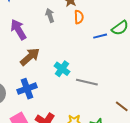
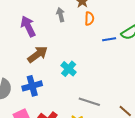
gray line: (87, 82) -> (89, 102), moved

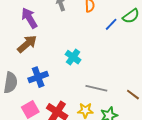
blue line: (109, 39) -> (111, 24), turned -32
brown arrow: (38, 54) -> (27, 44), moved

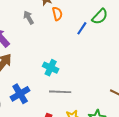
gray line: (96, 88) -> (60, 92), moved

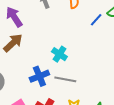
blue cross: (20, 94) -> (39, 76), moved

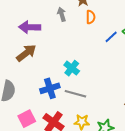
purple arrow: (14, 17) -> (30, 27), turned -60

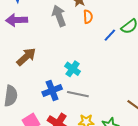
gray arrow: (62, 14) -> (59, 16), size x1.5
purple arrow: (30, 27) -> (17, 20), moved

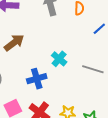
gray line: (78, 94) -> (93, 69), moved

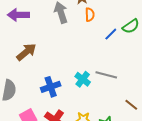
cyan cross: (59, 59) -> (83, 79), moved

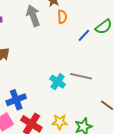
blue cross: (51, 87) -> (16, 100), moved

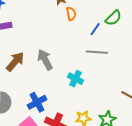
gray arrow: (33, 16) -> (45, 60), moved
gray line: (81, 76) -> (97, 52), moved

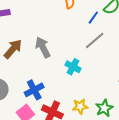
gray line: (97, 52) -> (95, 41), turned -45

